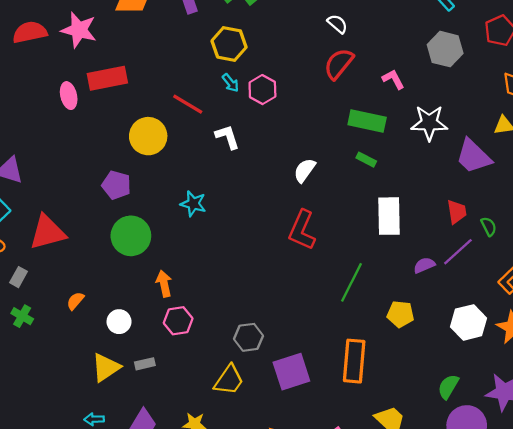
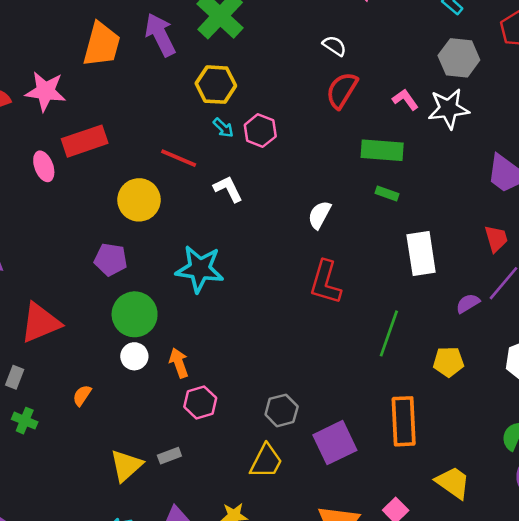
white star: (429, 123) -> (449, 109), moved
cyan star: (193, 204) -> (200, 269), size x1.6
white circle: (119, 322) -> (134, 356), moved

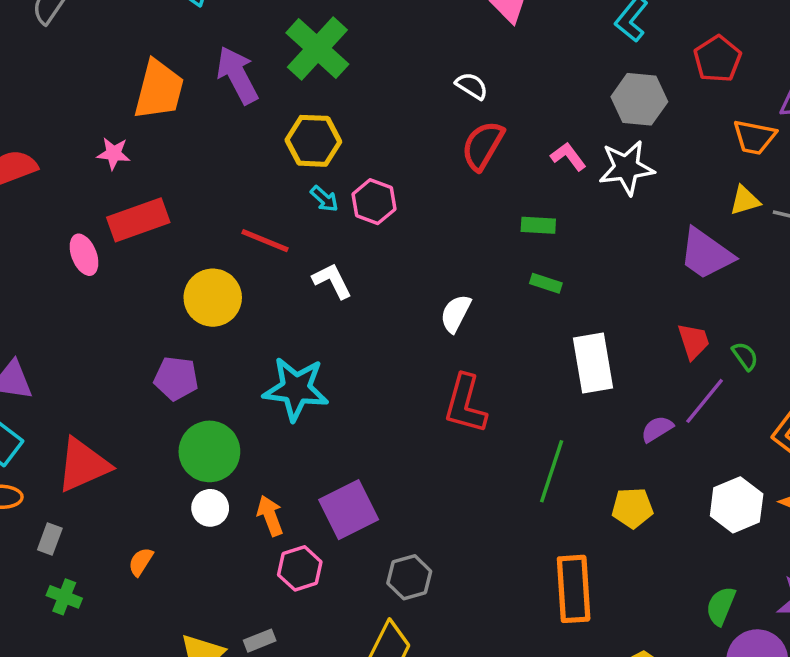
pink star: (45, 91) -> (114, 154), moved, size x0.6
green rectangle: (382, 150) -> (538, 225), size x0.6
purple square: (335, 443) -> (349, 510), moved

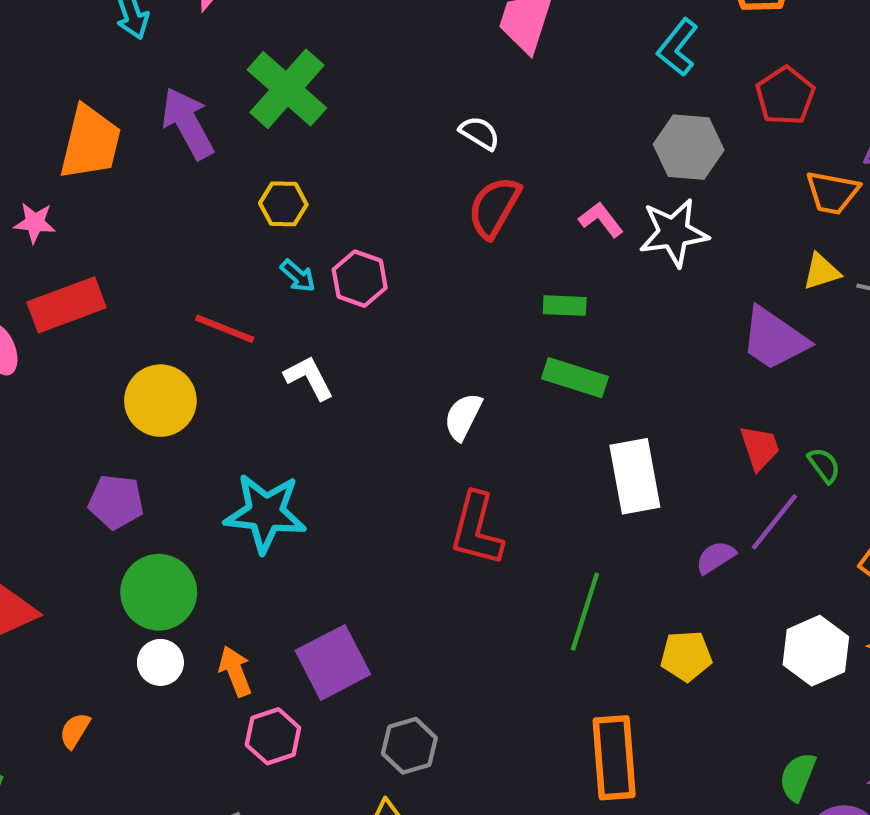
yellow hexagon: (313, 141) -> (283, 204), size x0.7
green rectangle: (546, 283) -> (575, 378), size x1.6

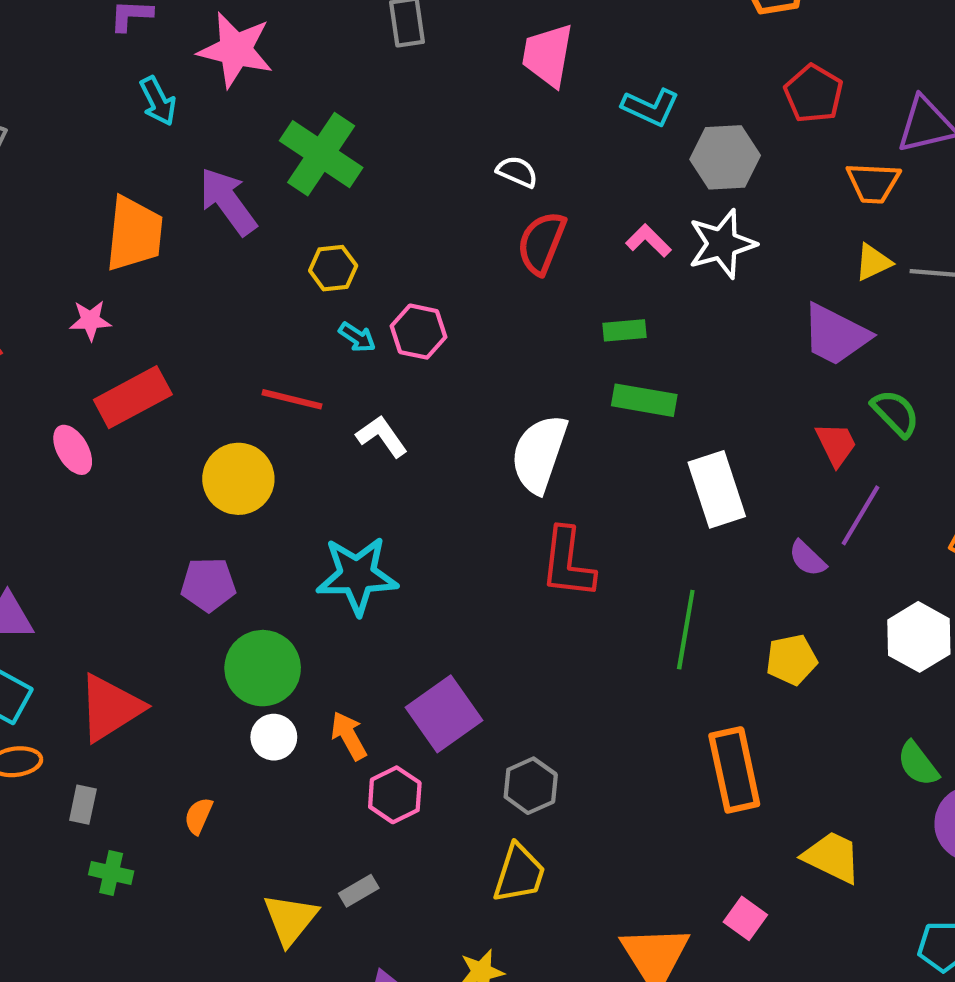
cyan L-shape: (678, 47) -> (651, 107), moved, turned -96
white semicircle: (463, 417) -> (539, 454), size x1.6
green semicircle: (824, 465) -> (895, 413), moved, size x1.4
purple semicircle: (716, 557) -> (807, 558), turned -96
green semicircle: (798, 777) -> (918, 764), turned -51

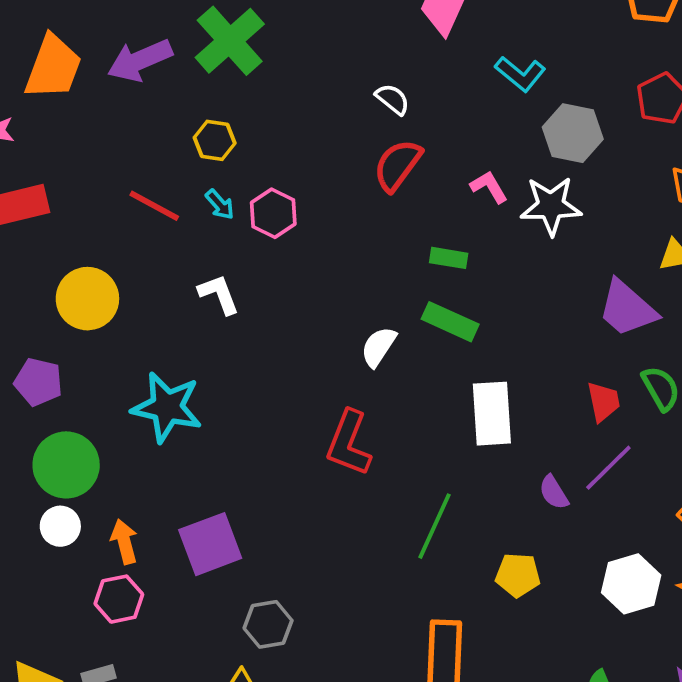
purple arrow: (228, 201) -> (140, 60), turned -92
red line: (292, 399) -> (154, 206), moved
white semicircle: (539, 454) -> (379, 347), moved, size x0.6
pink hexagon: (395, 795) -> (119, 599), moved

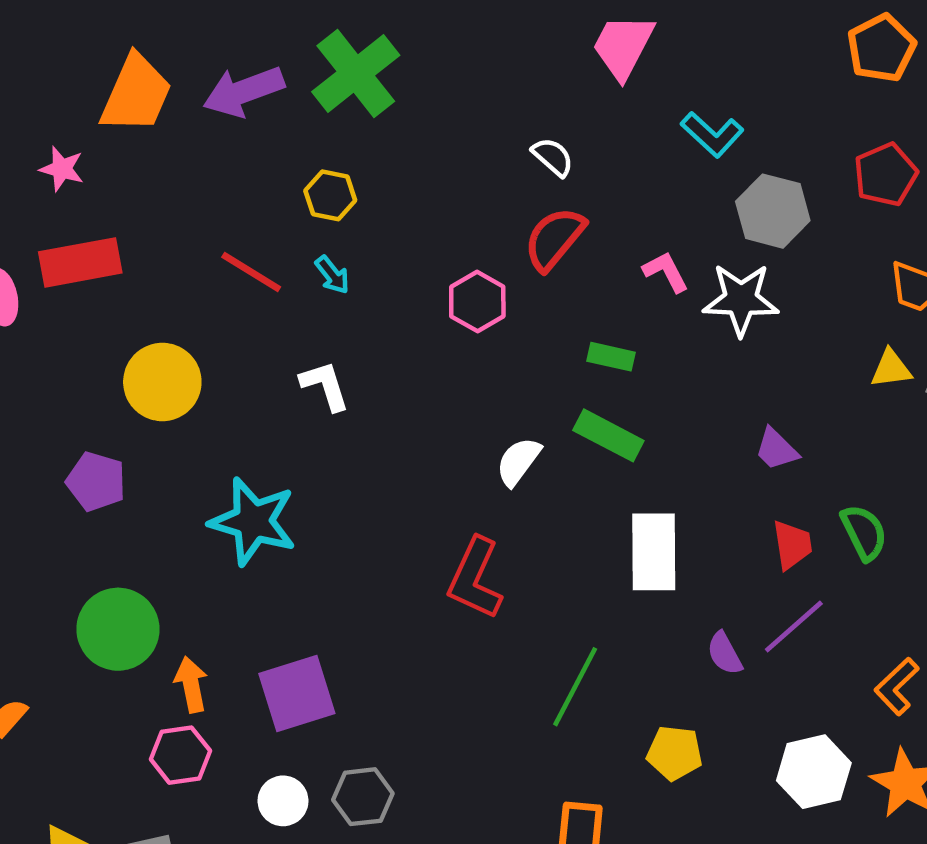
pink hexagon: (273, 213) -> (477, 302), moved
purple trapezoid: (627, 308) -> (776, 449), moved, size x0.6
green circle: (66, 465) -> (118, 629), moved
white circle: (60, 526) -> (283, 801), moved

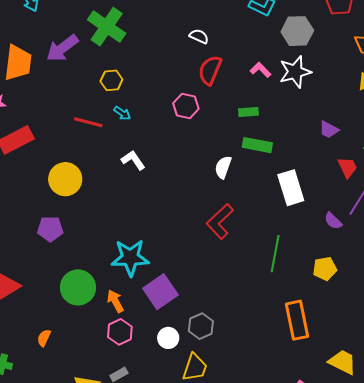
cyan star: (253, 521) -> (130, 258), moved
red L-shape: (475, 578) -> (220, 221), turned 39

